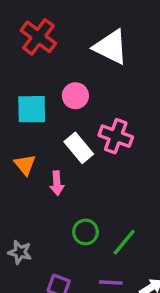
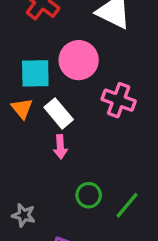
pink circle: (75, 96) -> (79, 60), size x1.5
white rectangle: (79, 148) -> (59, 113), moved
orange triangle: (25, 165) -> (22, 108), moved

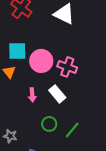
pink circle: (79, 60) -> (41, 61), moved
white rectangle: (59, 113) -> (57, 94), moved

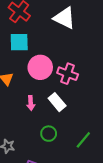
cyan square: (17, 51) -> (19, 42), moved
green line: (72, 130) -> (83, 140), moved

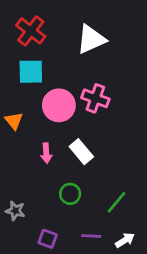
white triangle: (64, 18) -> (91, 39), turned -50
pink cross: (68, 74) -> (95, 98), moved

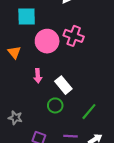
white rectangle: (81, 152) -> (63, 85), moved

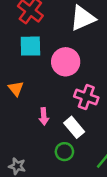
pink cross: (74, 36) -> (86, 97), moved
pink circle: (47, 41) -> (66, 62), moved

